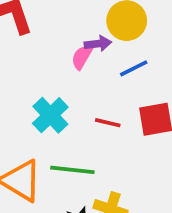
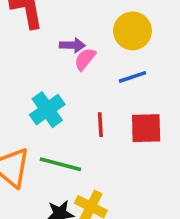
purple arrow: (98, 44) -> (72, 45), moved
red line: (108, 123) -> (100, 125), turned 65

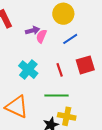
green line: (60, 164) -> (56, 96), moved

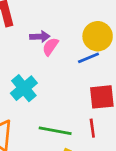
yellow circle: (63, 14) -> (98, 36), moved
red line: (60, 70) -> (92, 128), moved

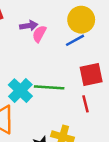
cyan cross: (24, 88) -> (20, 91), moved
green line: (55, 131) -> (49, 87), moved

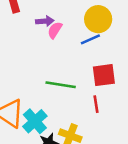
cyan cross: (20, 91) -> (35, 121), moved

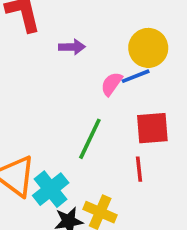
pink semicircle: (55, 30) -> (112, 84), moved
green line: (61, 85) -> (90, 139), turned -76

